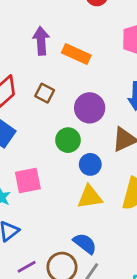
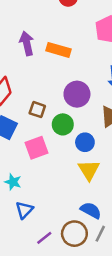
brown square: (45, 93) -> (37, 110), moved
pink square: (28, 181) -> (37, 148), moved
yellow triangle: (90, 197) -> (89, 170), turned -45

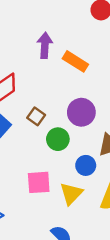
blue circle: (85, 142) -> (86, 165), moved
pink square: (37, 148) -> (39, 182), moved

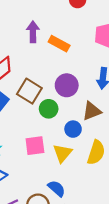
brown square: (36, 116) -> (29, 91), size x1.6

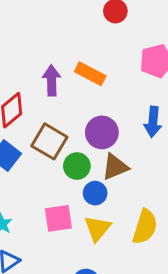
purple arrow: (33, 32) -> (52, 80), moved
brown triangle: (92, 111) -> (115, 167), moved
blue circle: (73, 129) -> (95, 193), moved

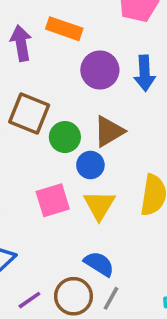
purple circle: (102, 132) -> (100, 70), moved

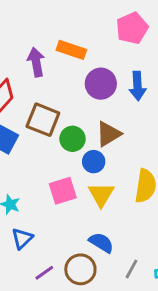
gray line: (111, 298) -> (131, 269), moved

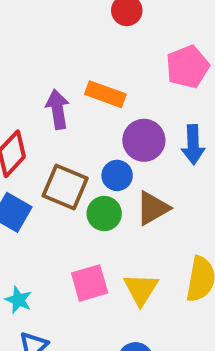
blue circle: (94, 162) -> (117, 175), moved

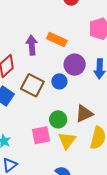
brown triangle: (153, 208) -> (84, 114), moved
green circle: (104, 214) -> (58, 119), moved

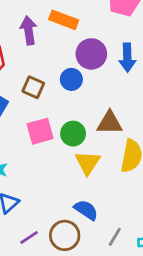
brown square: (32, 85) -> (33, 87), size x0.7
brown triangle: (84, 114) -> (110, 123), turned 30
pink square: (41, 135) -> (40, 131), moved

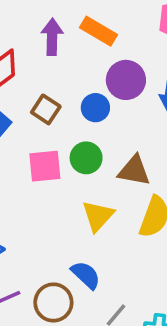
green circle: (73, 134) -> (86, 158), moved

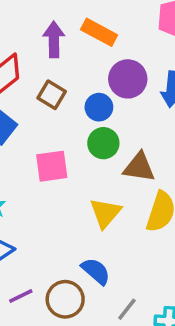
brown square: (46, 109) -> (52, 95), moved
green circle: (86, 158) -> (103, 143), moved

